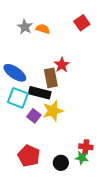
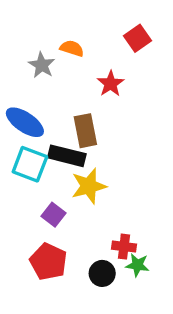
gray star: (25, 27) -> (42, 65), moved
red star: (62, 65) -> (111, 84), moved
purple square: (34, 116) -> (53, 215), moved
red cross: (86, 147) -> (124, 247), moved

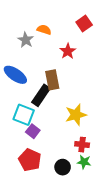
black rectangle: (67, 156) -> (41, 95), turned -70
cyan square: (30, 164) -> (24, 115), moved
yellow star: (89, 186) -> (76, 115), moved
red cross: (124, 247) -> (82, 145), moved

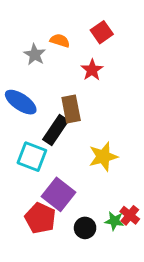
red square: (84, 24) -> (102, 32), moved
purple square: (33, 131) -> (58, 194), moved, size x1.6
red cross: (82, 145) -> (130, 215), moved, turned 32

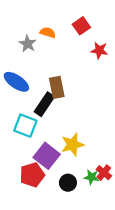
red star: (92, 70) -> (99, 50), moved, turned -30
yellow star: (103, 157) -> (72, 145), moved
red pentagon: (40, 218) -> (32, 175), turned 30

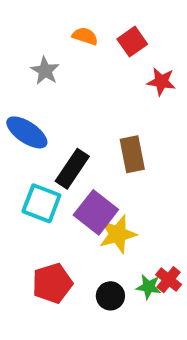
orange semicircle: (48, 33) -> (85, 36), moved
brown rectangle: (57, 87) -> (132, 154), moved
purple square: (47, 156) -> (96, 212), moved

